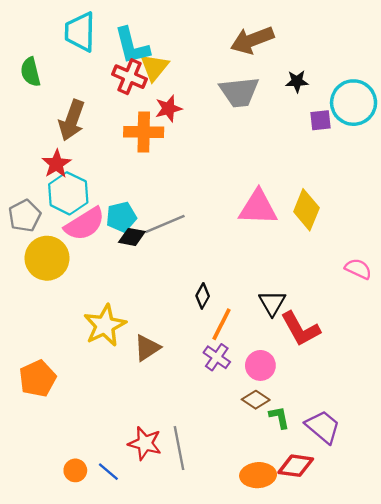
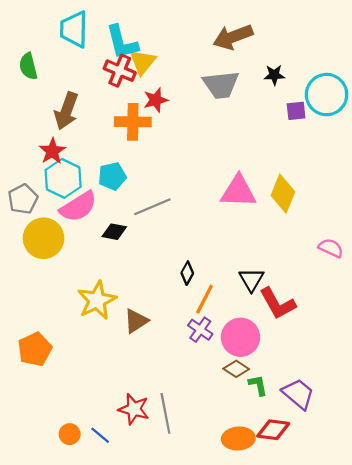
cyan pentagon: (121, 217) -> (112, 176), moved
black diamond: (132, 237) -> (114, 232), moved
pink circle: (260, 365) -> (241, 337), size x1.4

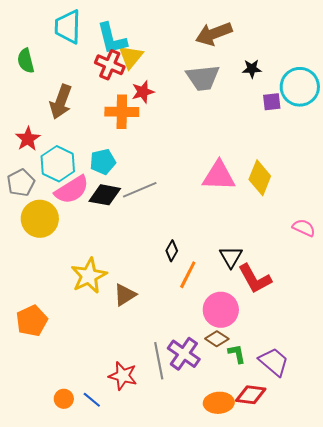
red star: (52, 151) -> (28, 139), moved
black diamond: (114, 232) -> (105, 195), moved, size x1.4
purple cross: (200, 330) -> (184, 354), moved, size x1.4
gray line: (165, 413) -> (159, 361), moved

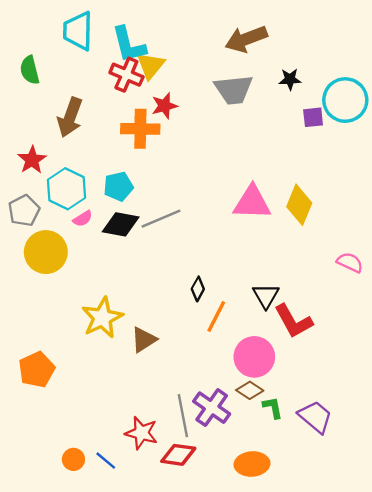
pink semicircle: (72, 190) -> (83, 219), size x0.5
red diamond: (251, 395) -> (178, 455), moved

